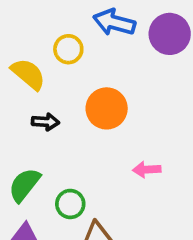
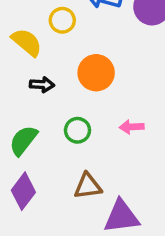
green circle: (70, 204) -> (77, 130), moved

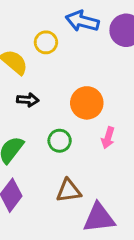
orange circle: (96, 73) -> (87, 103), moved
pink arrow: (132, 127) -> (108, 138), turned -70

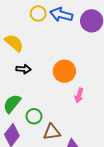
yellow circle: (46, 42) -> (38, 14), moved
green circle: (60, 141) -> (34, 116), moved

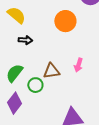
orange circle: (64, 71) -> (65, 21), moved
brown triangle: (52, 132) -> (51, 71), moved

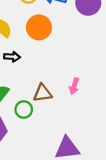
orange circle: (65, 21) -> (39, 27), moved

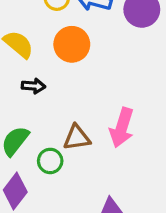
pink arrow: (74, 86) -> (122, 128), size x1.6

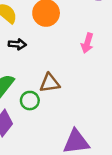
pink arrow: (122, 128) -> (87, 43), moved, size x0.7

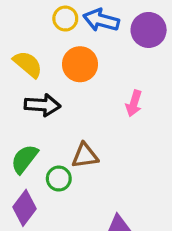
black arrow: (17, 44) -> (42, 105), size x1.5

